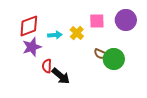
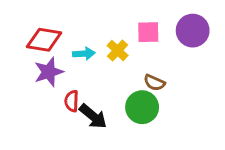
red diamond: (29, 26) -> (44, 40), turned 30
green circle: (114, 59) -> (142, 107), moved

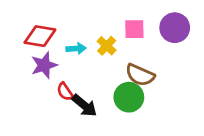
brown semicircle: (154, 83) -> (140, 75), size x1.5
red semicircle: (72, 101) -> (65, 92), turned -36

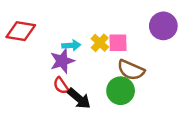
pink square: (134, 29) -> (118, 43), moved
red diamond: (40, 36) -> (21, 31), moved
purple star: (44, 65) -> (62, 61), moved

